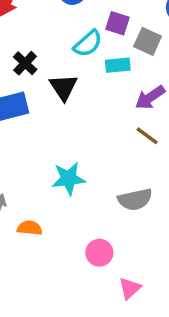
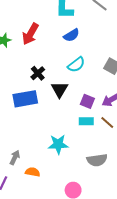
purple square: (117, 23) -> (87, 101), moved
cyan rectangle: (118, 65) -> (86, 121), moved

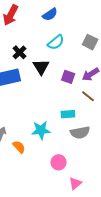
cyan rectangle: (86, 121) -> (68, 114), moved
cyan star: (58, 144) -> (41, 130), moved
orange semicircle: (33, 172) -> (19, 147), turned 40

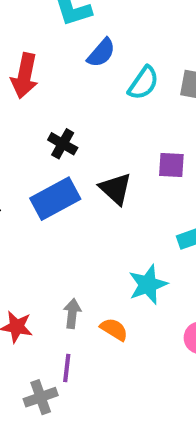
cyan semicircle: (56, 42) -> (143, 83), moved
black triangle: (41, 67) -> (116, 189), moved

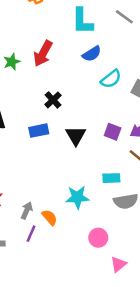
blue rectangle: (55, 199) -> (39, 131), size x0.7
gray arrow: (72, 314) -> (27, 210), moved
purple line: (67, 368) -> (31, 234), moved

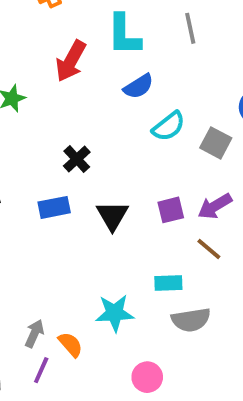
gray line: (124, 17) -> (190, 28), turned 42
red arrow: (43, 53) -> (71, 61), moved
purple square: (113, 132) -> (171, 210), turned -35

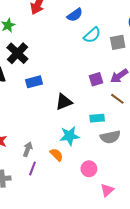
gray square: (216, 143) -> (118, 42), turned -35
black cross: (77, 159) -> (17, 53), moved, size x1.5
black triangle: (112, 216) -> (64, 102), moved, turned 42
orange semicircle: (71, 345) -> (57, 155), moved

